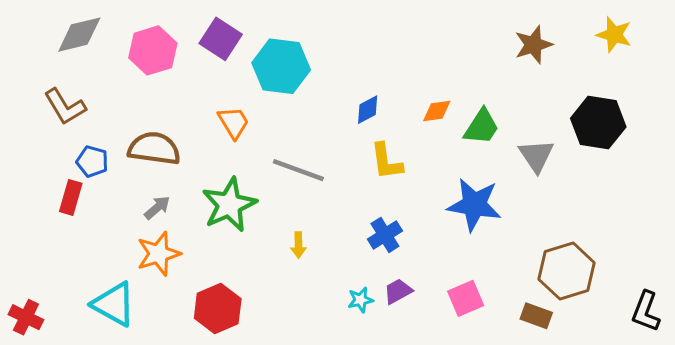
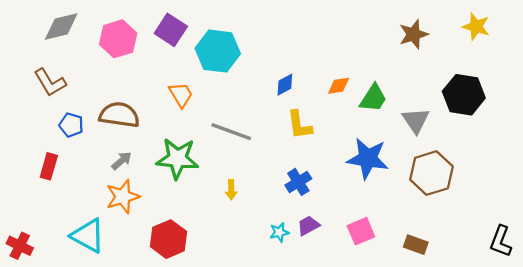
red rectangle: (71, 197) -> (49, 166), moved
green star: (229, 205) -> (177, 158), turned 30
brown hexagon: (567, 271) -> (431, 173), moved

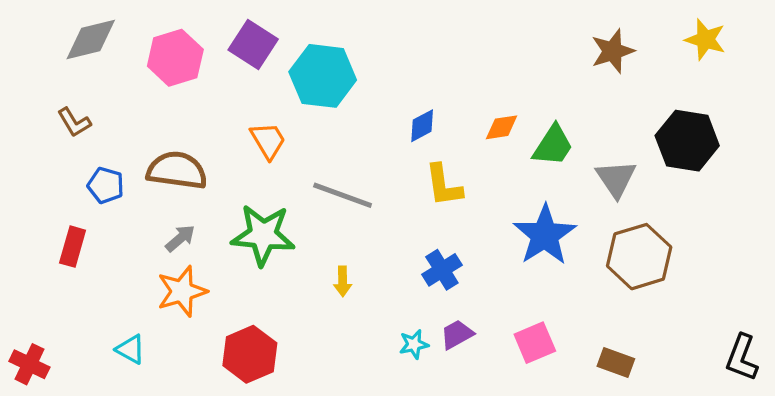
brown L-shape: (50, 82) -> (74, 122), size x0.7
blue star: (368, 158) -> (545, 235), turned 30
cyan triangle: (88, 236) -> (131, 349), size x0.6

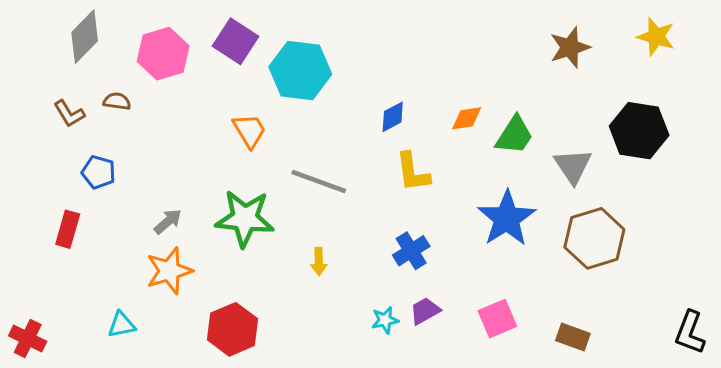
gray diamond: (91, 40) -> (85, 37), turned -32
brown semicircle: (177, 170) -> (117, 101), moved, size x0.5
cyan triangle: (131, 349) -> (122, 325), turned -40

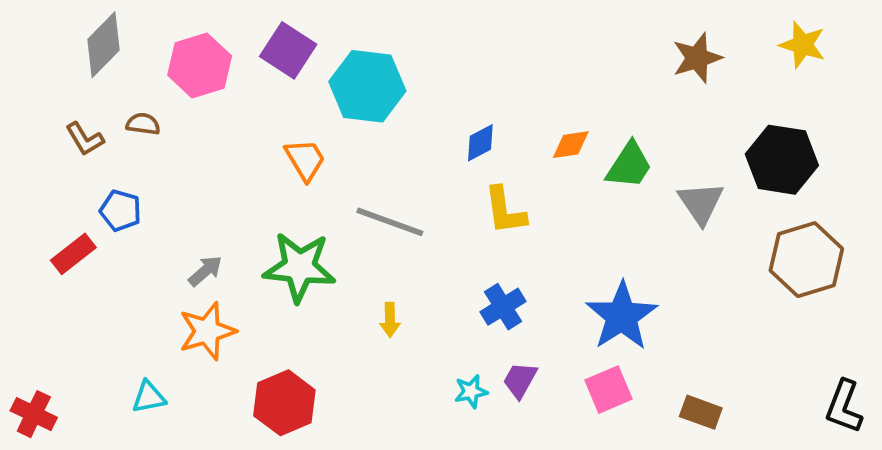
blue star: (507, 218) -> (622, 316), moved
red rectangle: (68, 229) -> (73, 254), moved, turned 36
brown hexagon: (594, 238) -> (806, 260), moved
purple trapezoid: (425, 311) -> (520, 380), turned -32

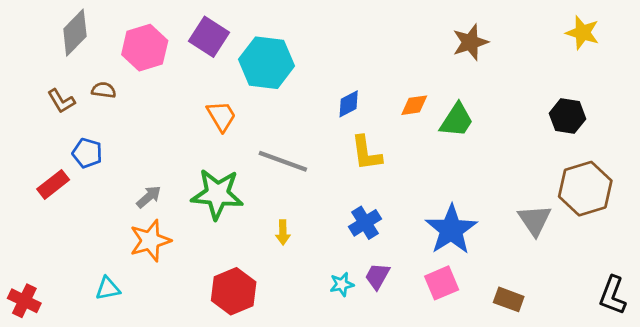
brown star: (697, 58) -> (470, 42), moved
black hexagon: (782, 160) -> (567, 116), size x0.7
gray triangle: (701, 203) -> (535, 220), moved
red hexagon: (284, 403) -> (234, 291), moved

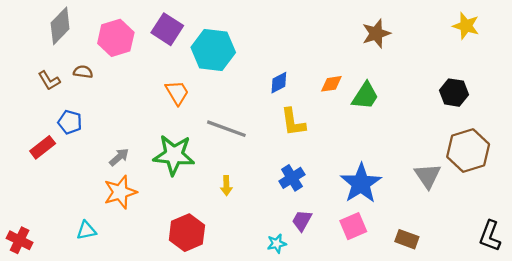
cyan star: (342, 284) -> (277, 244), moved

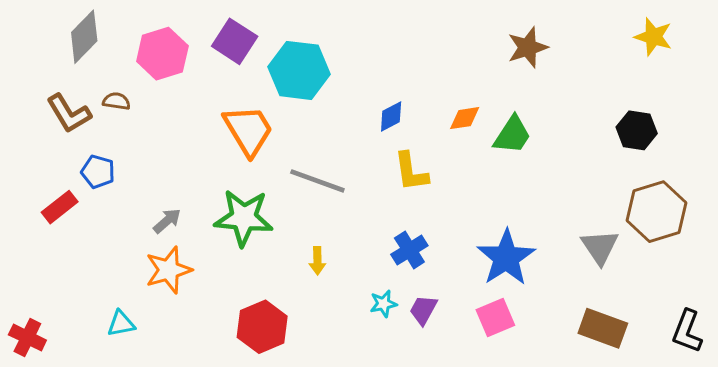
brown L-shape: (49, 81) -> (69, 113), size x1.4
orange trapezoid: (177, 93) -> (248, 130), size x1.5
brown rectangle: (407, 239) -> (603, 328), moved, size x1.4
cyan star: (277, 244) -> (383, 304), moved

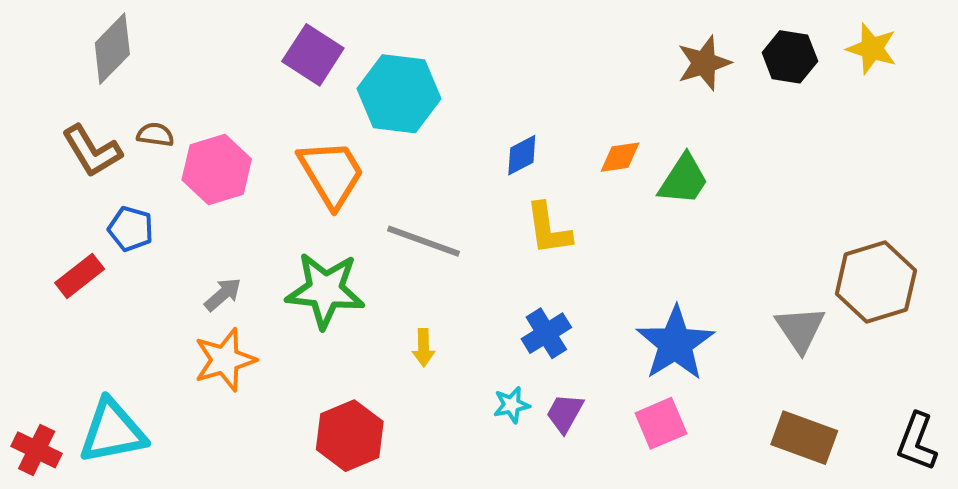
pink hexagon: (162, 54) -> (217, 169), moved
black hexagon: (637, 130) -> (790, 57), moved
cyan triangle: (121, 324) -> (112, 431), moved, size x1.8

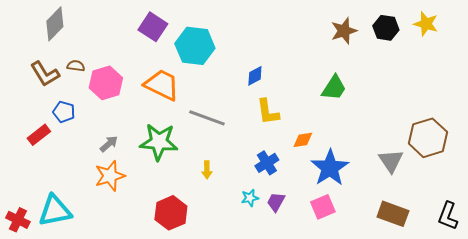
orange diamond: (620, 157) -> (303, 140), moved
orange trapezoid: (331, 174) -> (162, 85), turned -33

